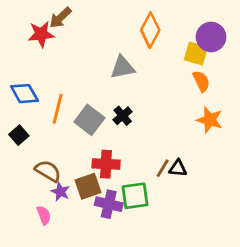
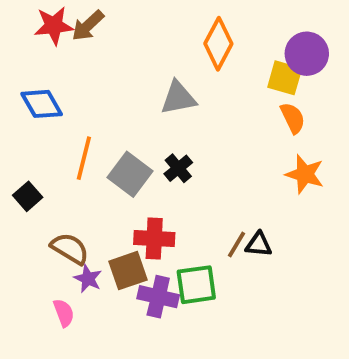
red star: (41, 34) -> (54, 26), moved
blue diamond: (24, 94) -> (42, 104), moved

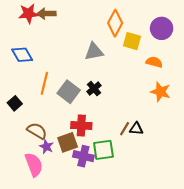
brown arrow: (88, 26) -> (46, 14), turned 42
yellow square: (285, 78) -> (132, 41), moved
orange semicircle: (293, 118) -> (154, 62), turned -49
pink semicircle: (64, 313) -> (34, 165), size x1.6

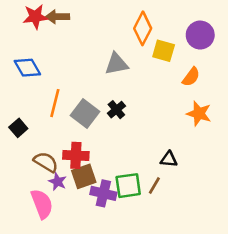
orange semicircle: (154, 62) -> (191, 77), turned 112
red cross: (81, 126) -> (76, 155), moved
brown line: (125, 129) -> (154, 186), moved

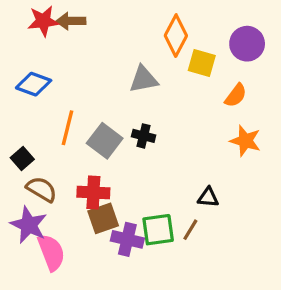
blue diamond: (27, 68) -> (34, 84), turned -40
black cross: (116, 110) -> (144, 136), turned -36
brown semicircle: (46, 162) -> (42, 189), moved
purple star: (58, 182) -> (29, 225), moved, size x1.6

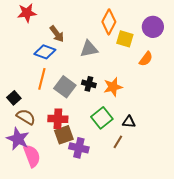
brown arrow: (71, 21) -> (57, 34), moved, turned -126
blue diamond: (34, 84) -> (45, 52), moved
orange star: (245, 141) -> (113, 87), moved, turned -30
green square: (158, 230) -> (102, 118), moved, turned -30

